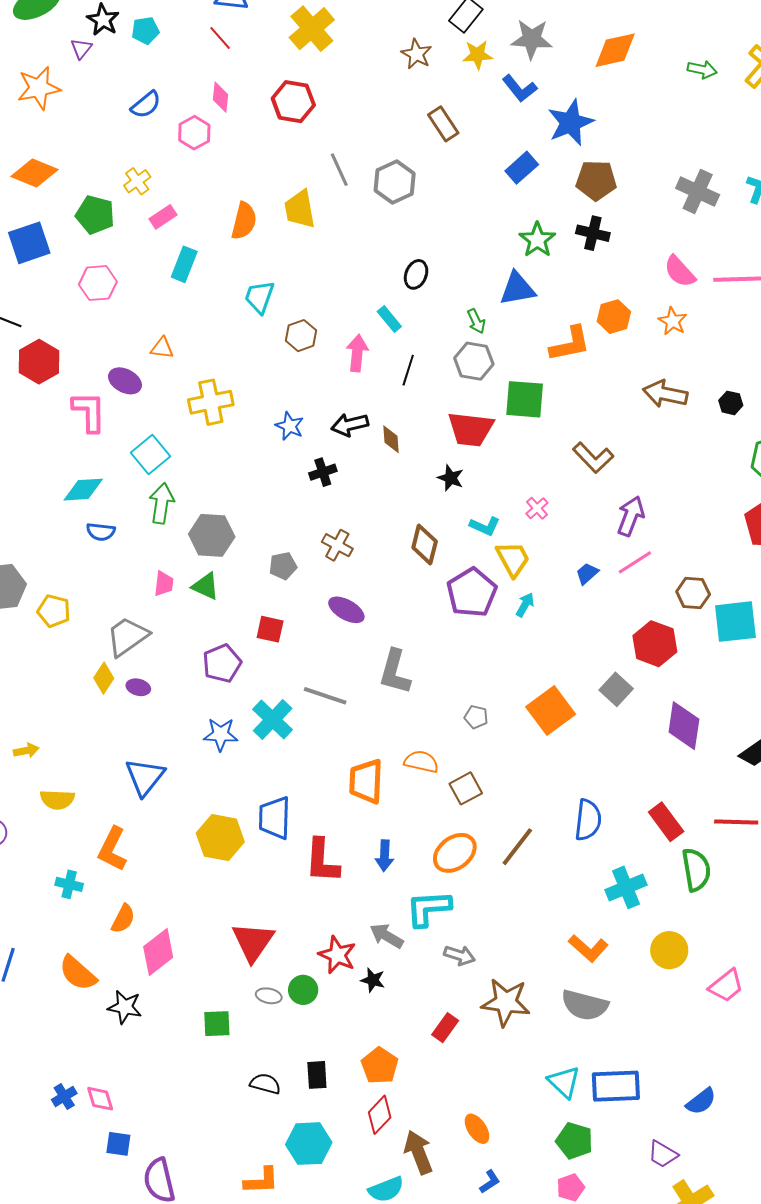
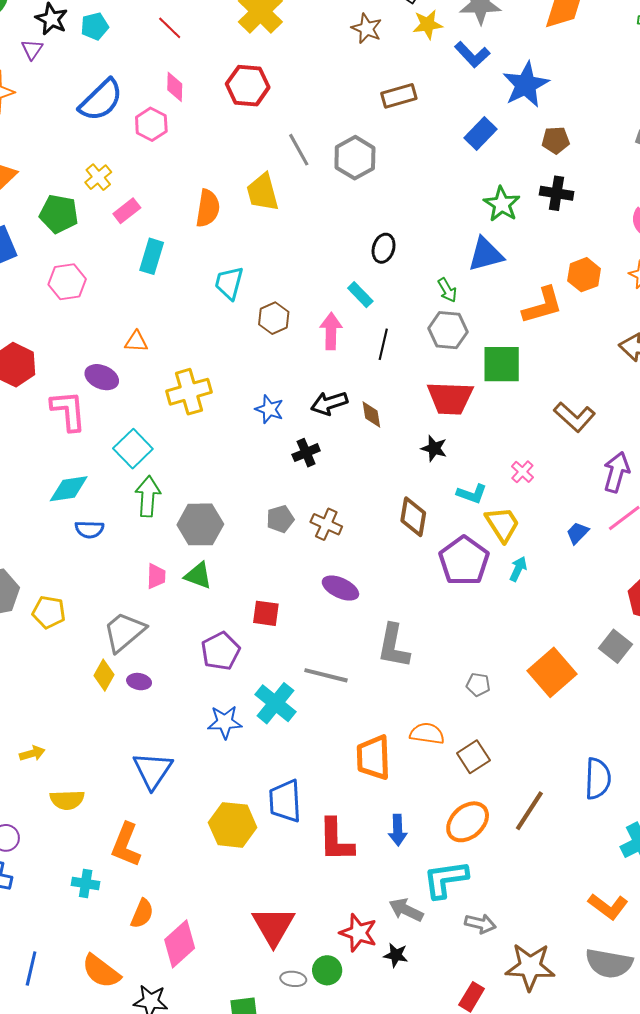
blue semicircle: (146, 105) -> (101, 100), size x1.5
brown rectangle: (443, 124) -> (399, 96), turned -68
brown pentagon: (596, 180) -> (556, 140), size x0.7
gray pentagon: (283, 566) -> (280, 519), moved

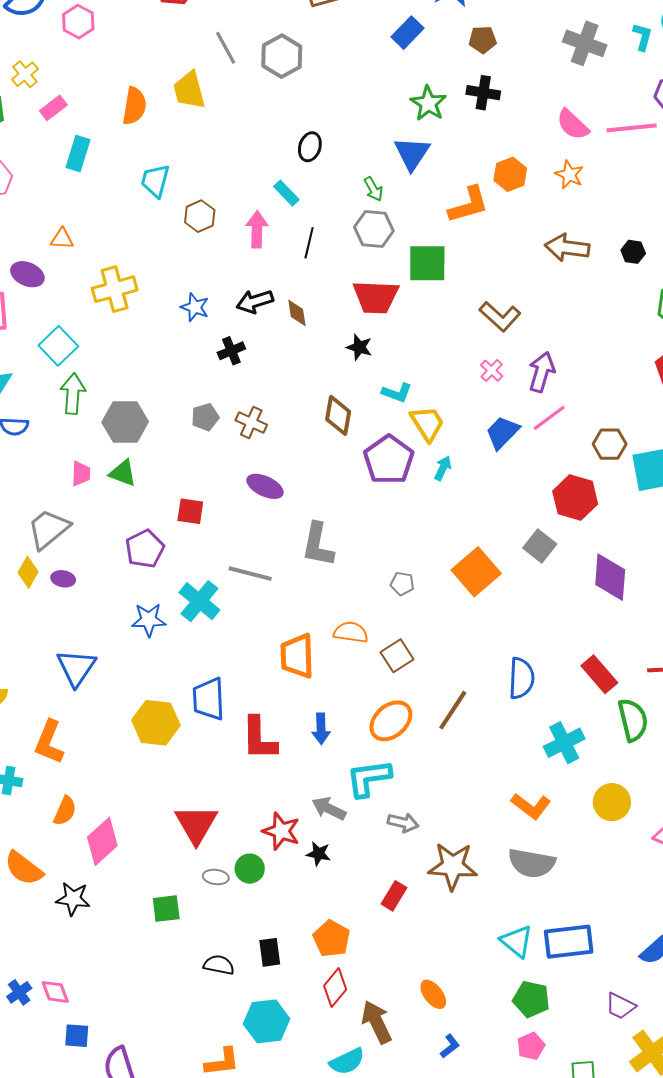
blue triangle: (486, 254) -> (412, 154), turned -42
pink cross: (522, 472) -> (492, 371), moved
blue trapezoid: (578, 533) -> (502, 432), size x1.5

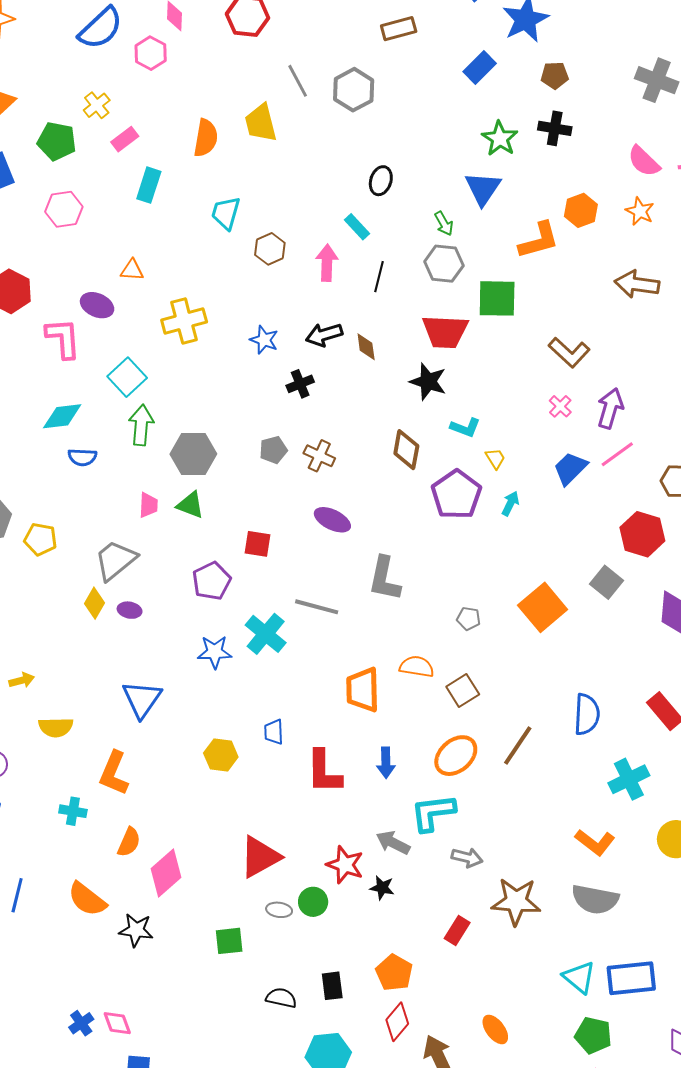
black star: (359, 347) -> (428, 382), size x1.4
yellow trapezoid: (427, 423) -> (495, 458), size x0.6
blue trapezoid: (209, 699) -> (274, 732), size x0.6
yellow hexagon: (156, 723) -> (221, 755), size x0.7
red triangle: (196, 824) -> (260, 857), turned 30

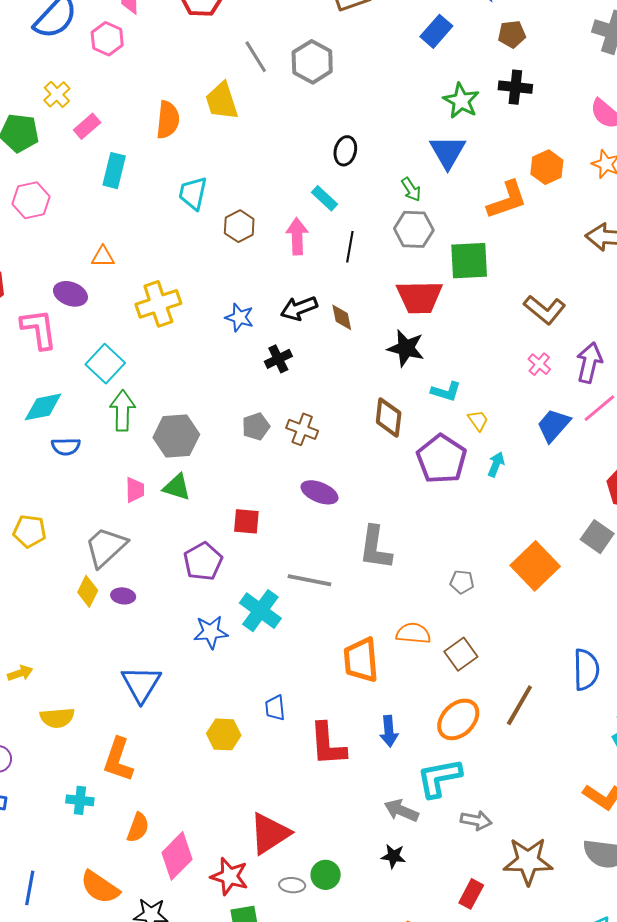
red star: (345, 865) -> (229, 876), moved

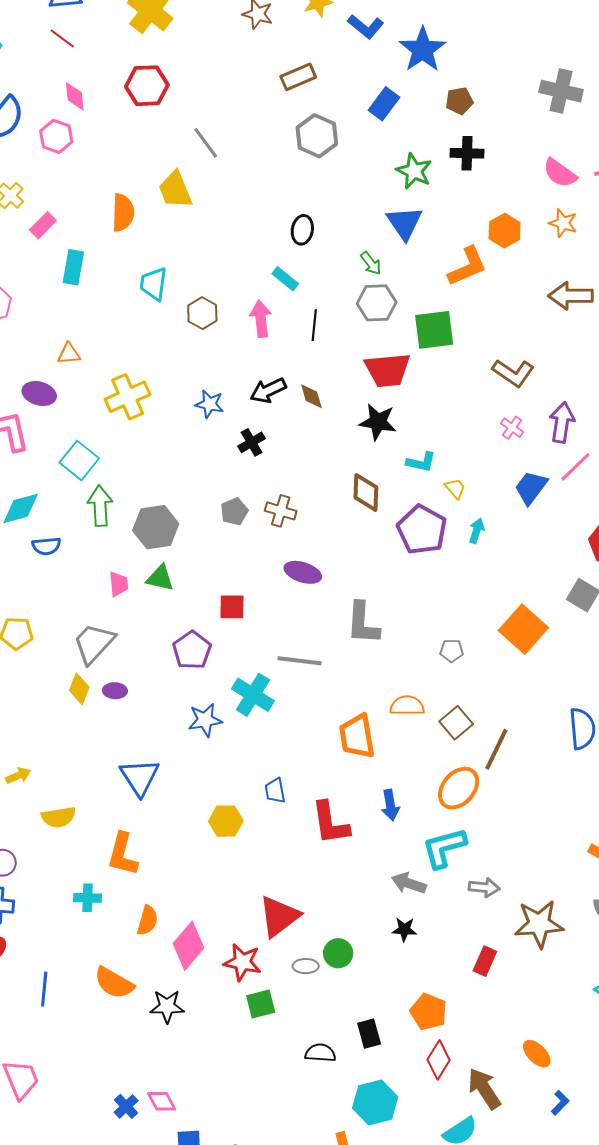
gray hexagon: (312, 62) -> (317, 136), moved
brown line: (519, 705) -> (496, 749), moved

